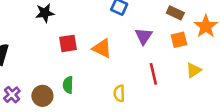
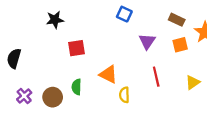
orange triangle: (102, 48) -> (108, 74), moved
yellow triangle: (194, 70) -> (193, 82), moved

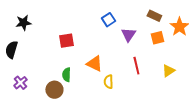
blue square: (124, 14) -> (108, 20), moved, turned 32
black star: (55, 20) -> (23, 23), moved
brown circle: (53, 97) -> (54, 90), moved

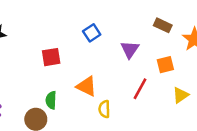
blue square: (108, 20) -> (92, 33), moved
orange square: (157, 38) -> (165, 65), moved
red line: (136, 66) -> (140, 89), turned 42

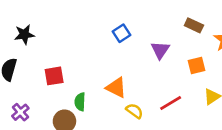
red square: (51, 57) -> (54, 76), moved
red line: (140, 89) -> (171, 103), moved, turned 30
yellow semicircle: (104, 109) -> (134, 111), turned 126

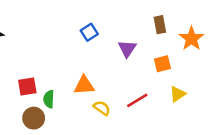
brown rectangle: (194, 25) -> (160, 25), turned 54
red square: (54, 76) -> (27, 87), moved
orange triangle: (116, 88) -> (84, 85), turned -30

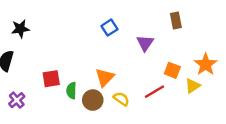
orange star: (191, 39) -> (206, 64), moved
orange square: (162, 64) -> (172, 70), moved, turned 35
orange triangle: (84, 85) -> (105, 77), turned -42
brown circle: (34, 118) -> (93, 100), moved

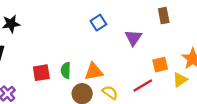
orange square: (172, 70) -> (160, 65), turned -35
orange triangle: (105, 77) -> (94, 72), turned 36
green semicircle: (71, 91) -> (66, 70), moved

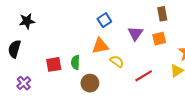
orange square: (160, 65) -> (159, 39), moved
orange triangle: (94, 72) -> (100, 46), moved
yellow semicircle: (110, 92) -> (117, 61), moved

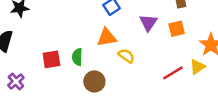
red line: (144, 76) -> (173, 73), moved

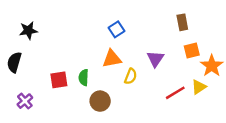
purple triangle: (148, 23) -> (155, 59), moved
orange square: (177, 29) -> (192, 51), moved
yellow semicircle: (126, 56) -> (131, 76), turned 77

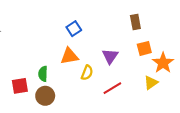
red square: (59, 80) -> (20, 86), moved
red line: (175, 93) -> (112, 88), moved
brown circle: (100, 101) -> (45, 96), moved

